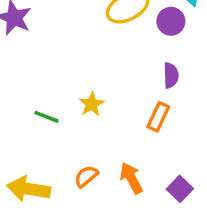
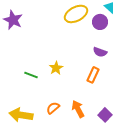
purple semicircle: (171, 75) -> (100, 52), turned 112

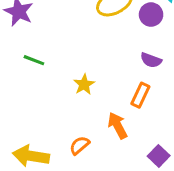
green line: (31, 75) -> (34, 60), moved
orange arrow: (78, 109) -> (118, 126), moved

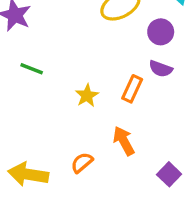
purple circle: (151, 15) -> (161, 32), moved
orange rectangle: (140, 95) -> (132, 89), moved

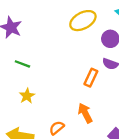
yellow star: (87, 96) -> (27, 96), moved

